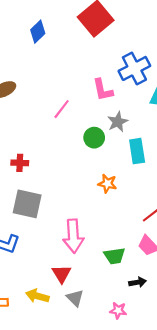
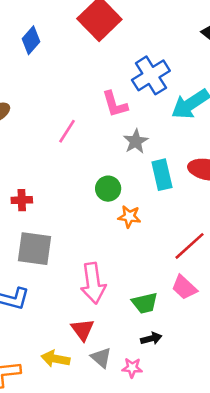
green circle: (94, 138) -> (108, 189), moved
black arrow: (138, 282) -> (151, 338), moved
pink star: (118, 310) -> (132, 368), moved

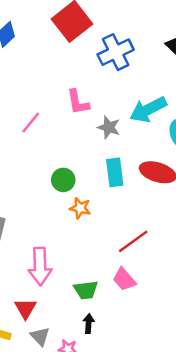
blue cross: (151, 75) -> (116, 52), moved
gray star: (136, 141) -> (109, 127), moved, turned -30
black arrow: (151, 338) -> (89, 324), turned -78

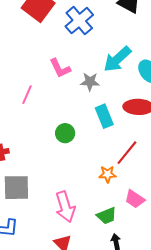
orange star: (80, 208) -> (107, 174), moved
red line: (133, 241) -> (127, 153), moved

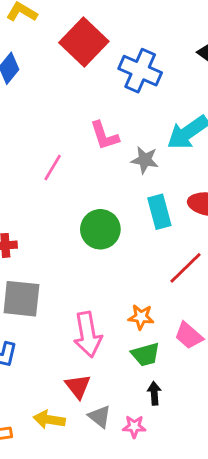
blue cross: (79, 21) -> (140, 71), turned -32
green circle: (65, 133) -> (100, 229), size x1.4
orange star: (107, 174) -> (141, 317), moved

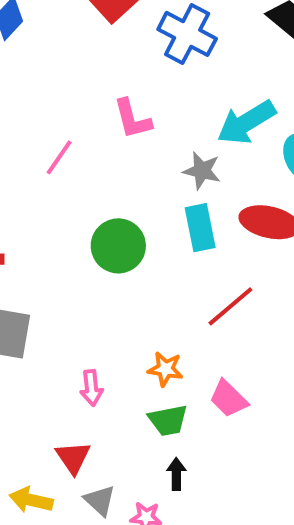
gray star: (145, 160) -> (202, 171), moved
pink arrow: (88, 334) -> (91, 388), size x0.6

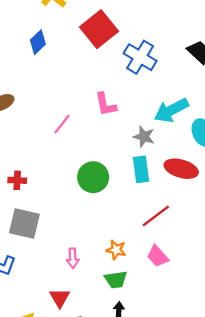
pink trapezoid: (228, 399) -> (158, 256), moved

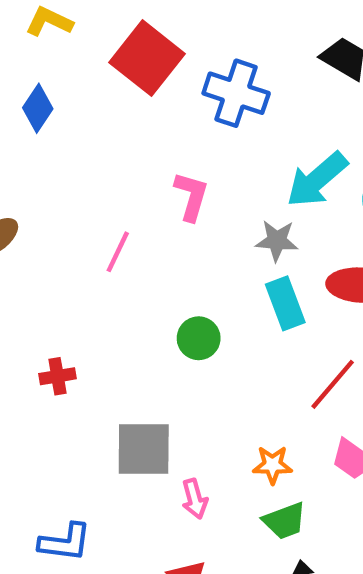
pink L-shape: (106, 104) -> (191, 196), turned -140
green circle: (93, 177) -> (199, 338), size x0.7
gray square: (24, 224) -> (144, 449), moved

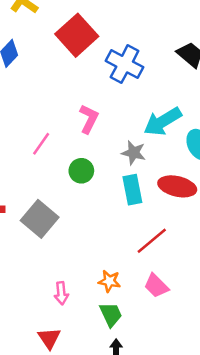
green circle: (199, 338) -> (81, 171), moved
gray square: (144, 449) -> (40, 219), moved, turned 30
green trapezoid: (285, 521) -> (111, 314), turned -104

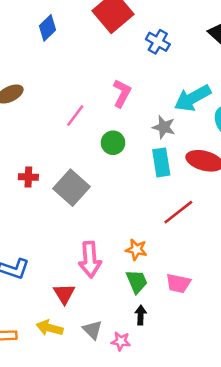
blue cross: (125, 64) -> (158, 42), size x0.7
pink trapezoid: (156, 286) -> (178, 283), moved, turned -35
pink arrow: (61, 293) -> (90, 259), size x1.6
red triangle: (49, 338) -> (64, 294), moved

